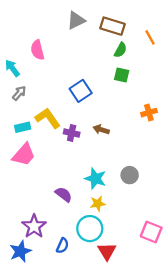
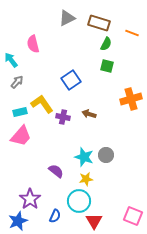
orange line: (150, 37) -> (132, 33), turned -40
orange cross: (149, 113) -> (131, 99), size x1.5
gray circle: (130, 175) -> (106, 155), moved
pink square: (151, 232) -> (133, 216), moved

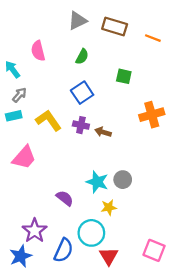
green semicircle: (106, 44) -> (82, 57), moved
cyan rectangle: (20, 112) -> (14, 116), moved
purple cross: (63, 117) -> (81, 125), moved
yellow star: (86, 179) -> (109, 207), moved
blue semicircle: (55, 216) -> (64, 250), size x1.5

